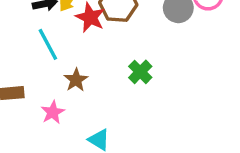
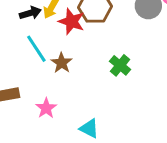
brown star: (76, 80) -> (62, 63), moved

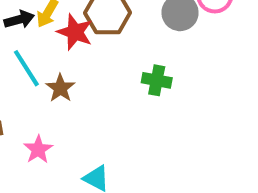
green cross: (120, 65) -> (157, 80), moved, turned -30

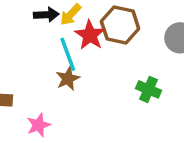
cyan line: (26, 68) -> (68, 54), moved

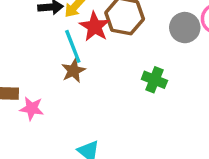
pink star: (39, 125) -> (32, 108), moved, turned 30

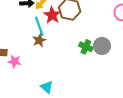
gray circle: (185, 28) -> (102, 46), moved

